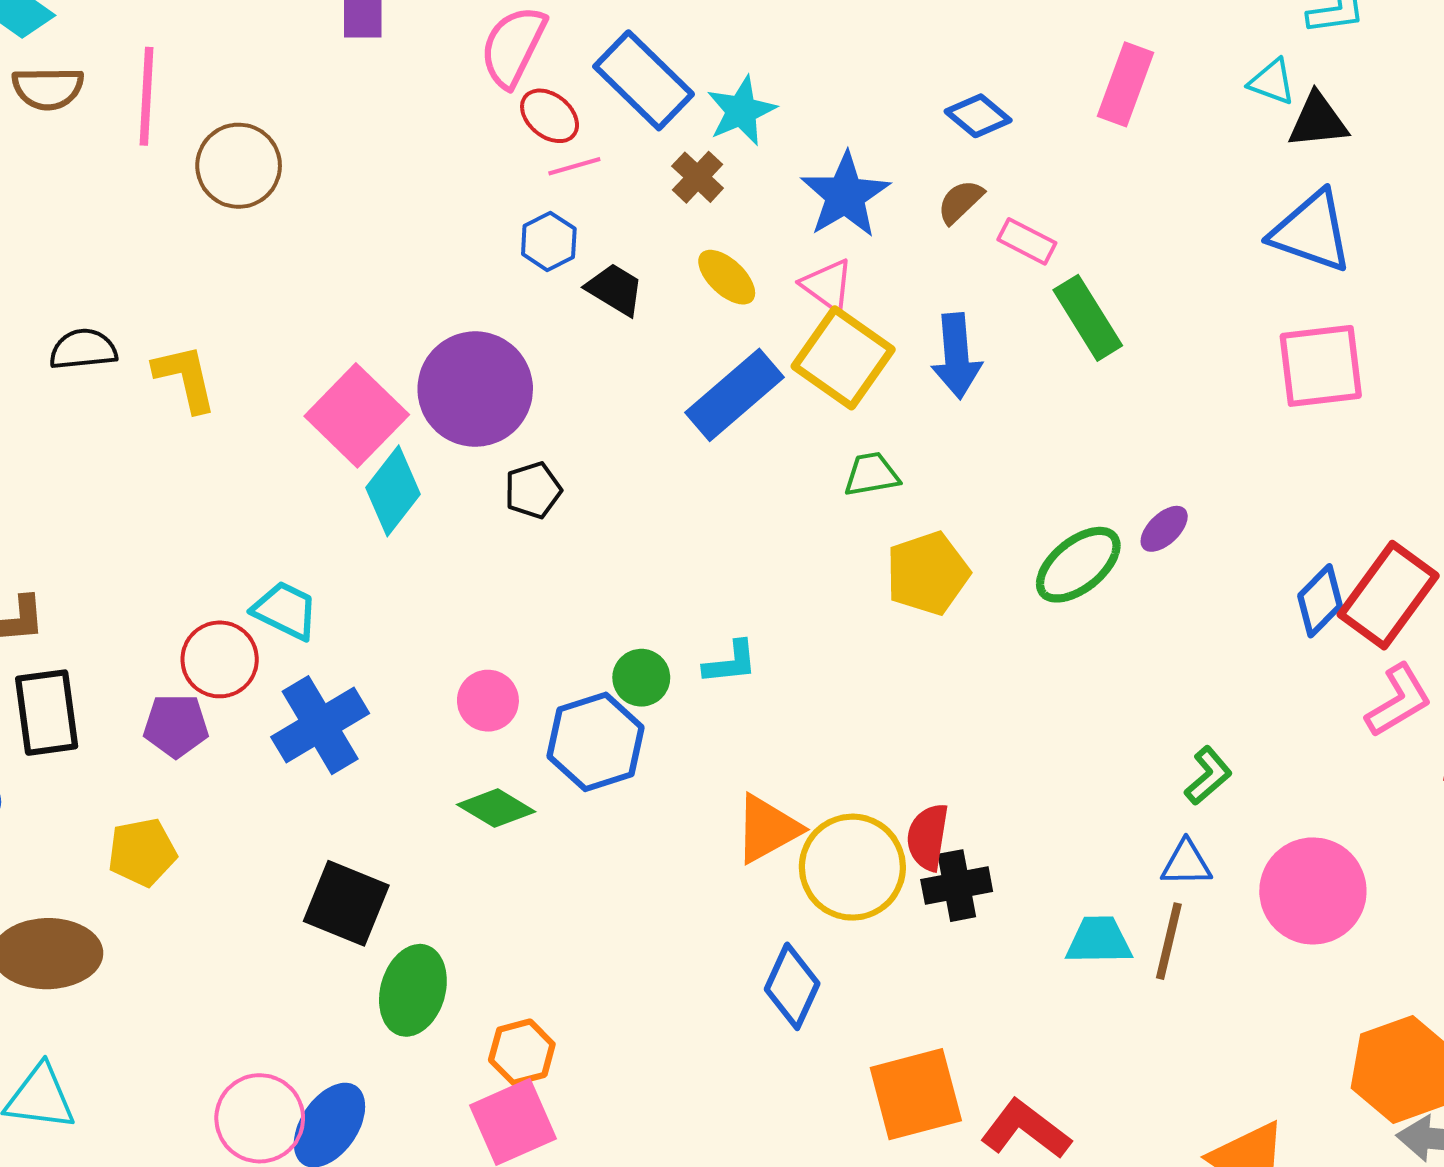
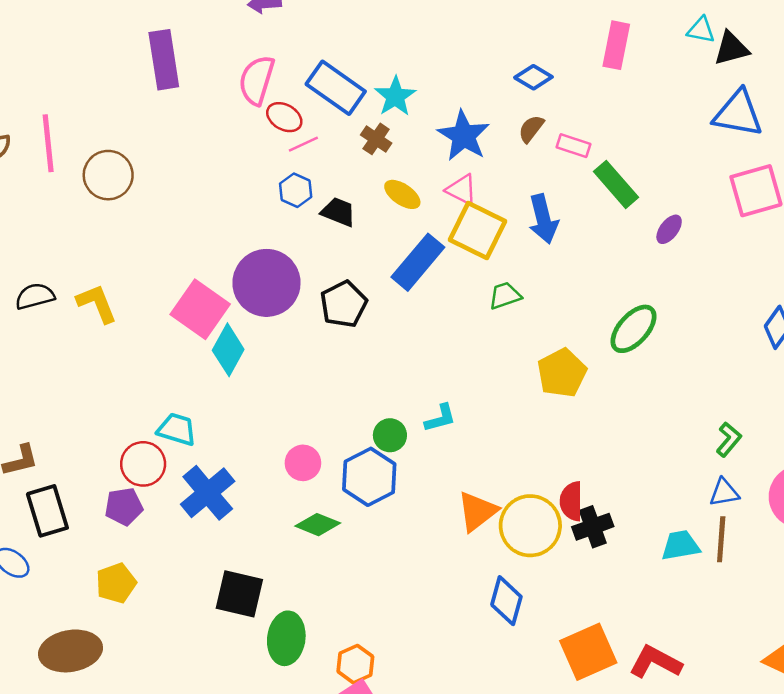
black pentagon: (533, 490) -> (344, 304), moved, size x1.4
purple ellipse: (1164, 529) -> (669, 229), moved
yellow pentagon: (928, 573) -> (562, 373), moved

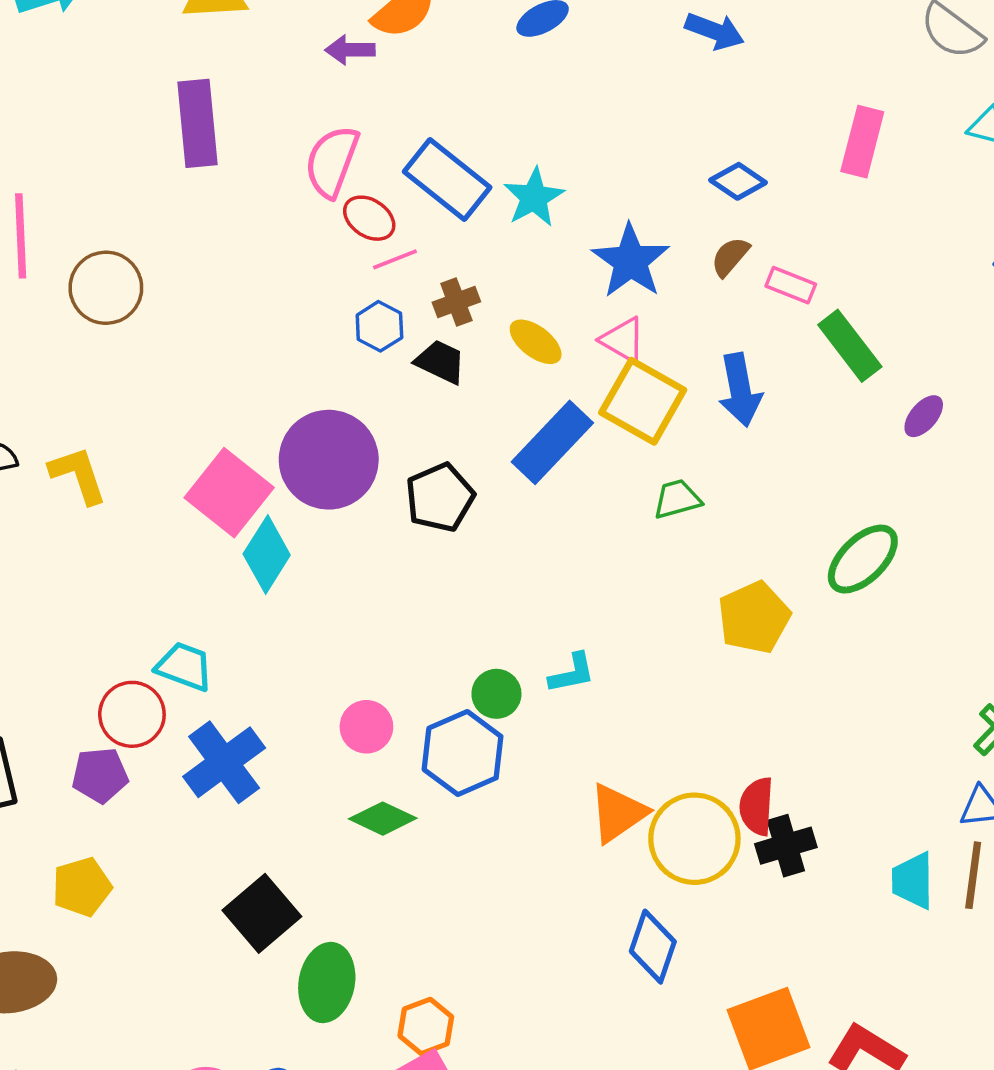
brown cross: (376, 139) -> (456, 302), moved, turned 32
cyan trapezoid: (680, 545) -> (913, 881), turned -84
black square: (239, 594) -> (262, 913), turned 33

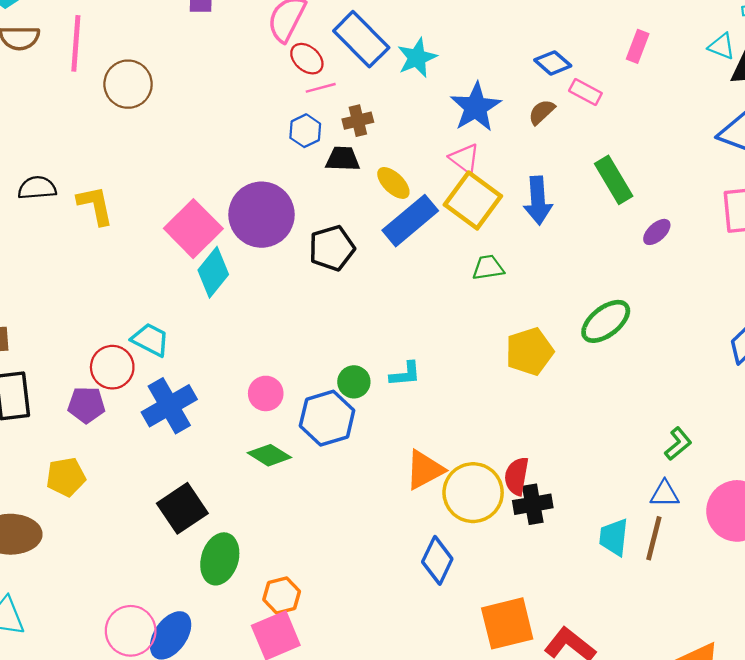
pink rectangle: (862, 142) -> (638, 46), size x0.7
pink rectangle: (791, 285) -> (585, 92), moved
yellow ellipse: (536, 342) -> (393, 183), moved
black trapezoid: (440, 362) -> (343, 159), turned -30

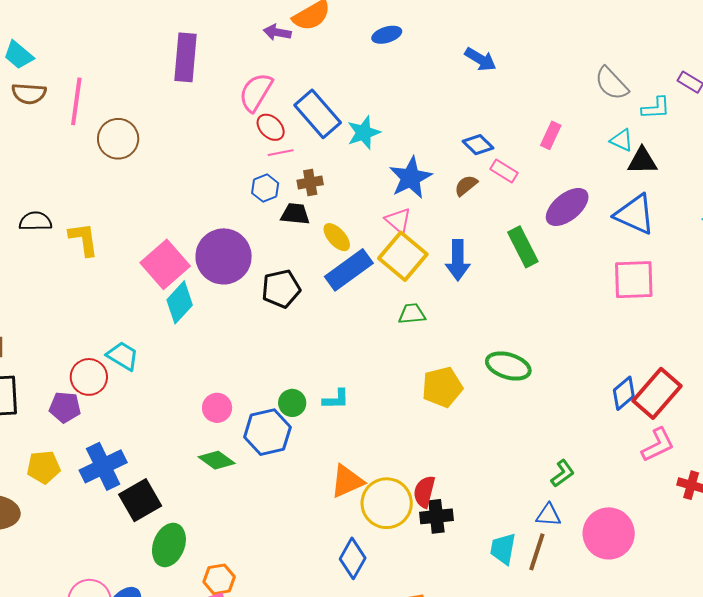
purple ellipse: (657, 232) -> (567, 207), moved, size x1.8
green ellipse: (606, 321) -> (508, 366), turned 51
blue cross: (169, 406) -> (103, 466), moved

